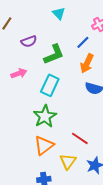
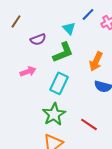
cyan triangle: (59, 13) -> (69, 28), moved
blue line: (83, 42) -> (88, 14), moved
red line: (80, 138) -> (89, 124), moved

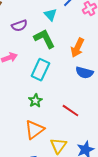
green L-shape: (63, 52) -> (44, 39), turned -95
green star: (54, 114) -> (35, 101), size x0.6

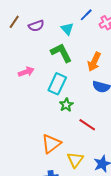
purple semicircle: (19, 26) -> (36, 26), moved
green star: (35, 101) -> (66, 105), moved

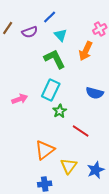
blue line: (86, 15) -> (50, 17), moved
orange arrow: (94, 62) -> (86, 51), moved
pink arrow: (26, 72) -> (20, 99), moved

